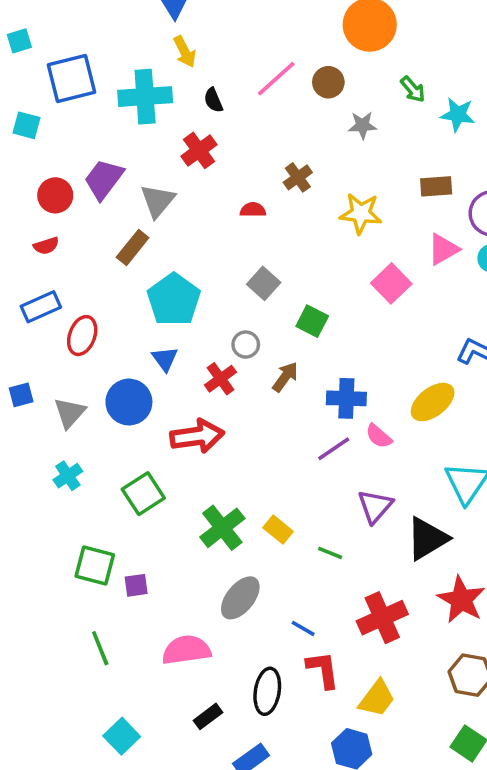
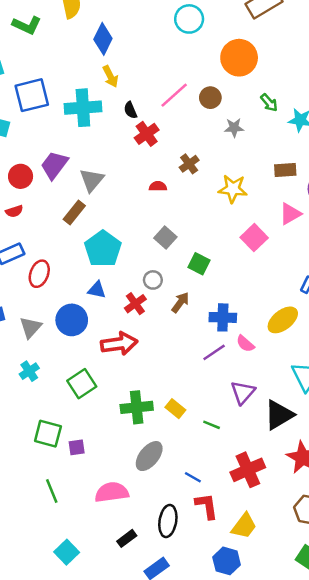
red cross: (199, 150) -> (147, 134), moved
blue triangle: (165, 359) -> (97, 290), turned -42
green cross: (222, 528) -> (137, 407), turned 32

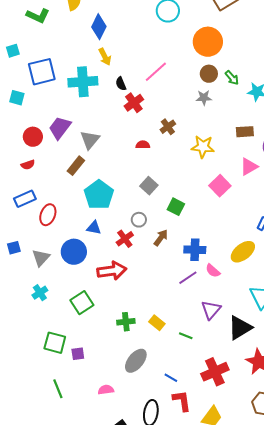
brown circle: (210, 98) -> (209, 74), moved
green cross: (137, 407) -> (126, 322), size x0.7
pink semicircle: (112, 492) -> (106, 390), size x0.6

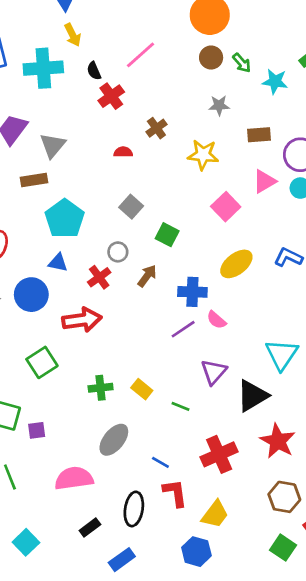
gray star: (204, 98) -> (219, 105), moved
brown rectangle: (76, 166) -> (34, 180), turned 42
yellow ellipse: (243, 252) -> (236, 264), moved
pink semicircle: (106, 390) -> (74, 478), size x1.8

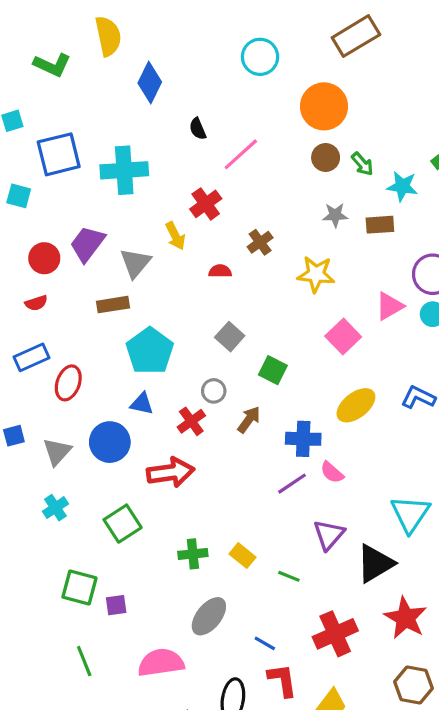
yellow arrow: (73, 35) -> (175, 236), moved
black semicircle: (94, 71) -> (198, 129), moved
brown rectangle: (259, 135) -> (380, 225), moved

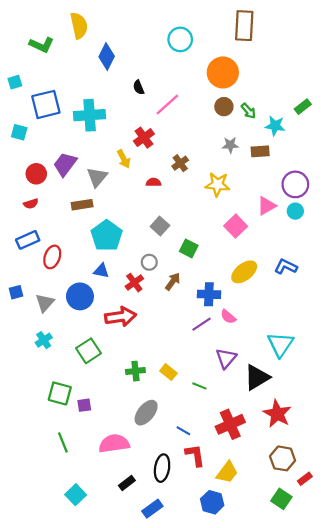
brown rectangle: (356, 36) -> (244, 26), turned -56

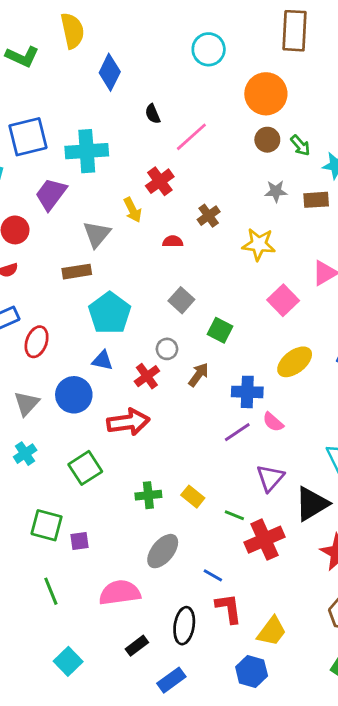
purple trapezoid: (65, 164) -> (51, 194), moved
red cross: (230, 424) -> (264, 540), moved

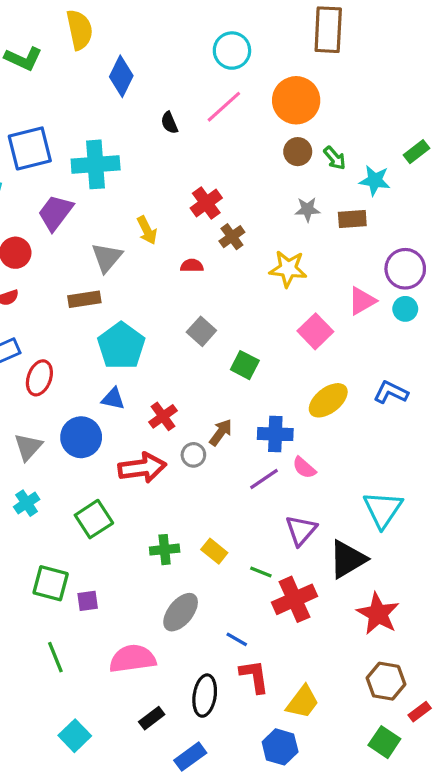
pink line: (191, 137) -> (224, 107), moved
red cross: (160, 181) -> (206, 203), moved
gray circle: (167, 349) -> (193, 455), moved
brown arrow: (199, 375) -> (221, 432), moved

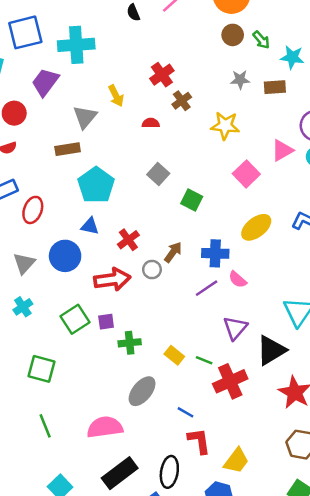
yellow rectangle: (214, 551) -> (174, 355), moved
purple square: (88, 601) -> (106, 322), moved
black ellipse: (205, 696) -> (169, 472), moved
black rectangle: (152, 718) -> (120, 473), size x1.8

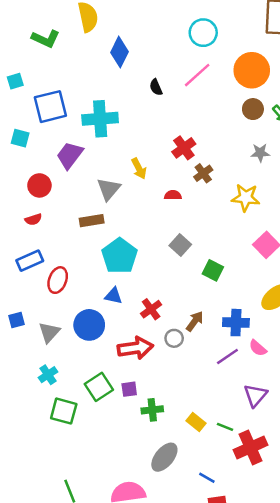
green square: (41, 369) -> (64, 411), moved

